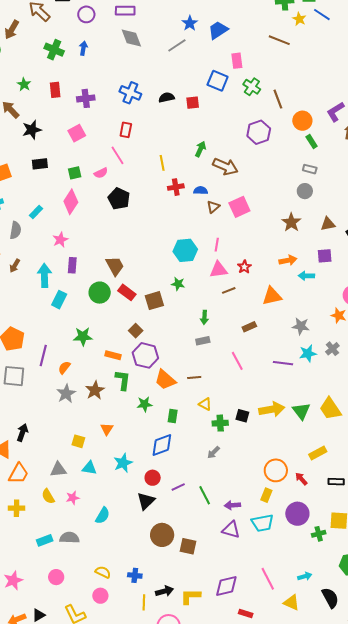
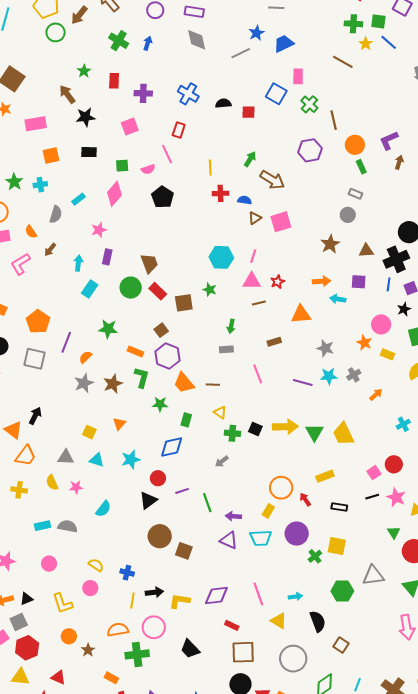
cyan arrow: (44, 275) -> (78, 263), size x0.7
green cross: (319, 534) -> (315, 556), turned -32

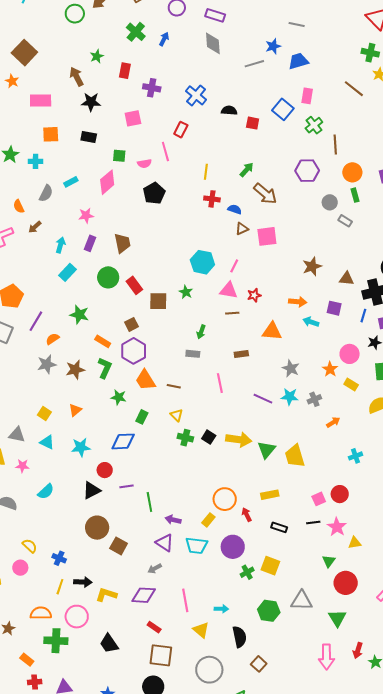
gray circle: (348, 215) -> (330, 202), moved
brown trapezoid: (149, 263) -> (122, 243), moved
gray arrow: (222, 461) -> (155, 568), moved

